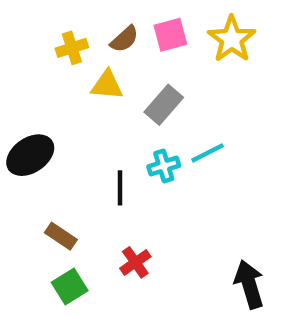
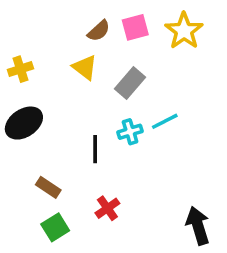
yellow cross: (72, 48) -> (20, 69), moved
yellow triangle: (107, 85) -> (85, 67), turned 32

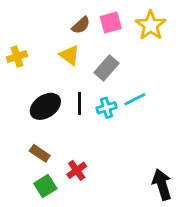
black ellipse: (24, 123) -> (45, 106), moved
black line: (95, 149) -> (79, 104), moved
red cross: (107, 208) -> (77, 170), moved

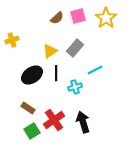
yellow triangle: (70, 55) -> (50, 51), moved, turned 49
cyan cross: (107, 108) -> (75, 87), moved
red cross: (77, 170) -> (54, 120), size x1.5
black arrow: (162, 185) -> (83, 122), moved

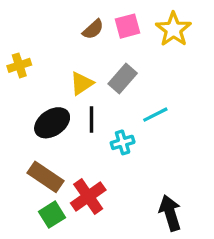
brown rectangle: (28, 108) -> (46, 177), size x1.5
black arrow: (83, 122) -> (170, 213), moved

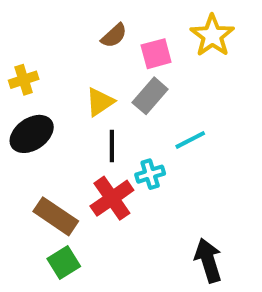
pink square: (127, 26) -> (156, 54), moved
black ellipse: (52, 123) -> (32, 134), moved
red cross: (88, 197) -> (112, 198), moved

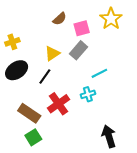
black line: (112, 146) -> (45, 76), moved, turned 35
cyan cross: (150, 174) -> (88, 94), moved

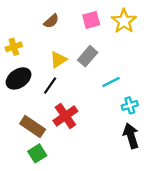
brown semicircle: (60, 19) -> (51, 21), moved
pink square: (82, 28) -> (91, 20), moved
cyan cross: (88, 94) -> (130, 105), moved
black arrow: (109, 136) -> (131, 136), moved

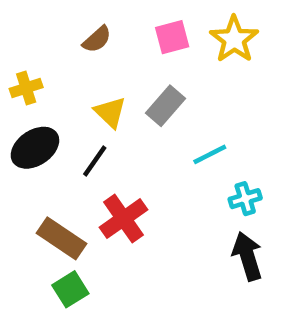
yellow triangle: (58, 60) -> (110, 112), turned -42

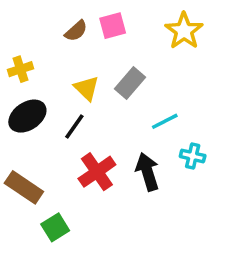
pink square: (172, 37) -> (113, 26), moved
cyan cross: (245, 199) -> (193, 156), turned 30
brown rectangle: (62, 238) -> (24, 187), moved
black arrow: (247, 256) -> (147, 172), moved

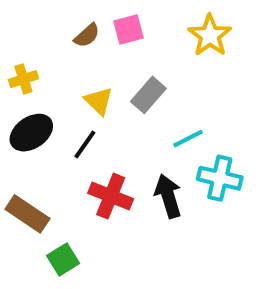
cyan cross: (193, 156) -> (220, 178), size x1.5
red cross: (97, 172) -> (111, 196), turned -33

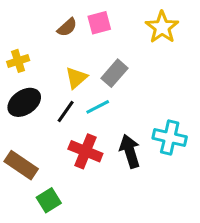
yellow triangle: (99, 101) -> (76, 78), turned 35
cyan line: (188, 139) -> (98, 107), moved

